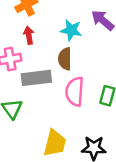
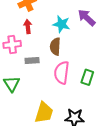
gray rectangle: (36, 78) -> (32, 60), size x0.6

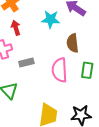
brown semicircle: (55, 47) -> (73, 43), moved

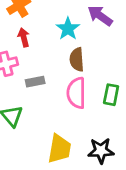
cyan star: (51, 19) -> (68, 29), turned 30
brown semicircle: (73, 43) -> (77, 60), moved

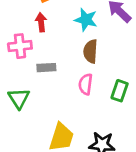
cyan star: (68, 29) -> (86, 20), turned -30
pink semicircle: (76, 93) -> (86, 84), size x0.7

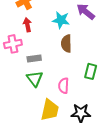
pink semicircle: (86, 84) -> (64, 86), moved
green triangle: (19, 98) -> (35, 79), moved

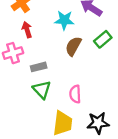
brown semicircle: (66, 44) -> (73, 46), turned 36
green rectangle: (91, 71) -> (103, 39), moved, turned 42

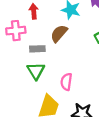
brown semicircle: (73, 46) -> (59, 34), moved

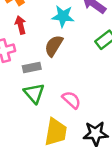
pink semicircle: (66, 82) -> (71, 100), turned 133

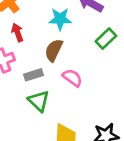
pink semicircle: (71, 100) -> (72, 78), moved

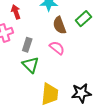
brown semicircle: (54, 50) -> (59, 25), moved, turned -48
gray rectangle: (33, 75) -> (27, 45), turned -56

